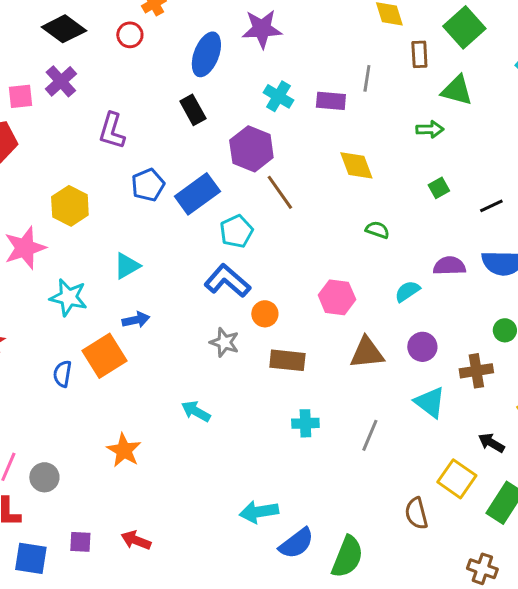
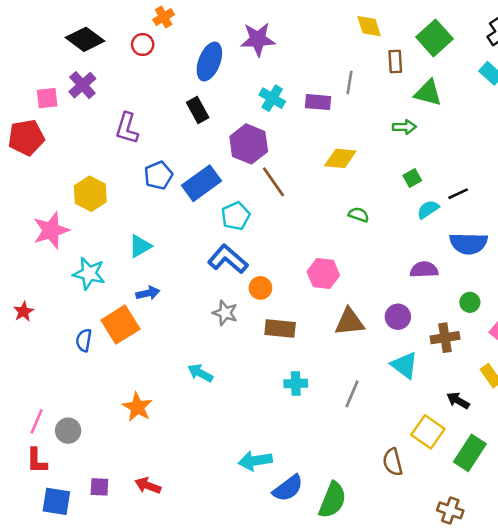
yellow diamond: (356, 165) -> (340, 158), turned -64
purple semicircle: (449, 266) -> (424, 270), moved
cyan semicircle: (407, 291) -> (428, 209), moved

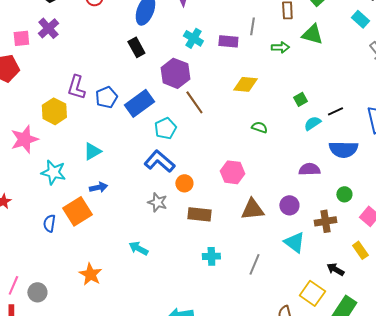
green arrow: (404, 127) -> (280, 47), moved
purple L-shape: (127, 128) -> (76, 87), moved

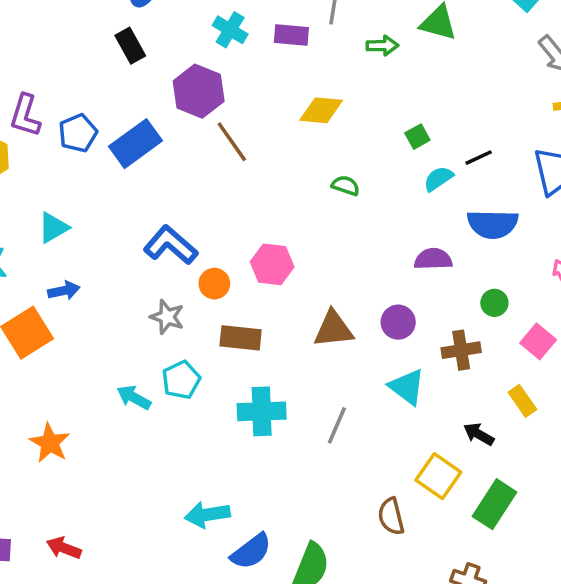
cyan pentagon: (165, 128) -> (181, 380), moved
pink hexagon: (232, 172) -> (272, 264), moved
cyan cross: (211, 256) -> (262, 411), size x1.5

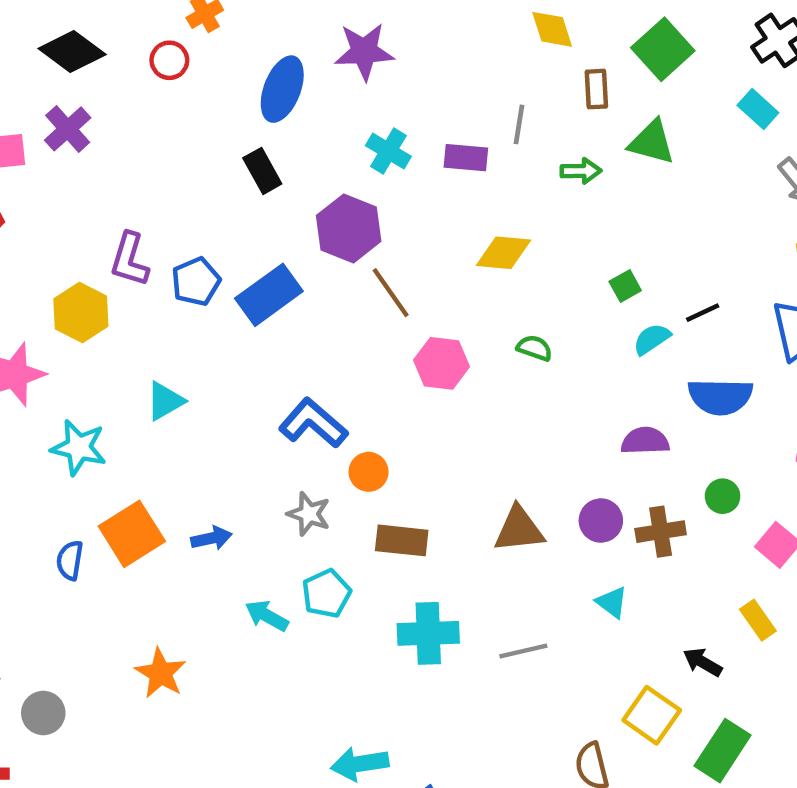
pink hexagon: (272, 264) -> (442, 363), moved
blue arrow: (64, 291) -> (211, 538), moved
brown cross: (461, 350) -> (661, 532), moved
cyan triangle: (407, 387) -> (612, 602), size x0.7
gray line: (337, 425) -> (523, 651), turned 54

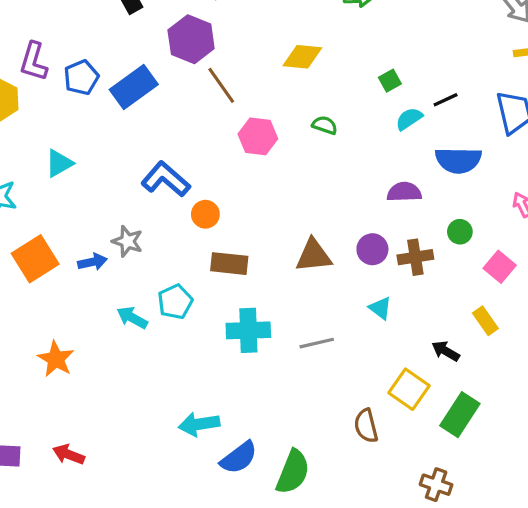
gray star: (309, 514) -> (127, 241), moved

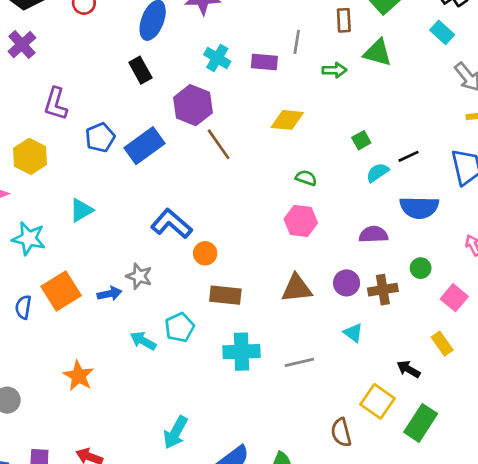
purple L-shape: (34, 62) -> (56, 104), moved
pink hexagon: (258, 136) -> (301, 221), moved
cyan arrow: (199, 424) -> (175, 432), moved, turned -52

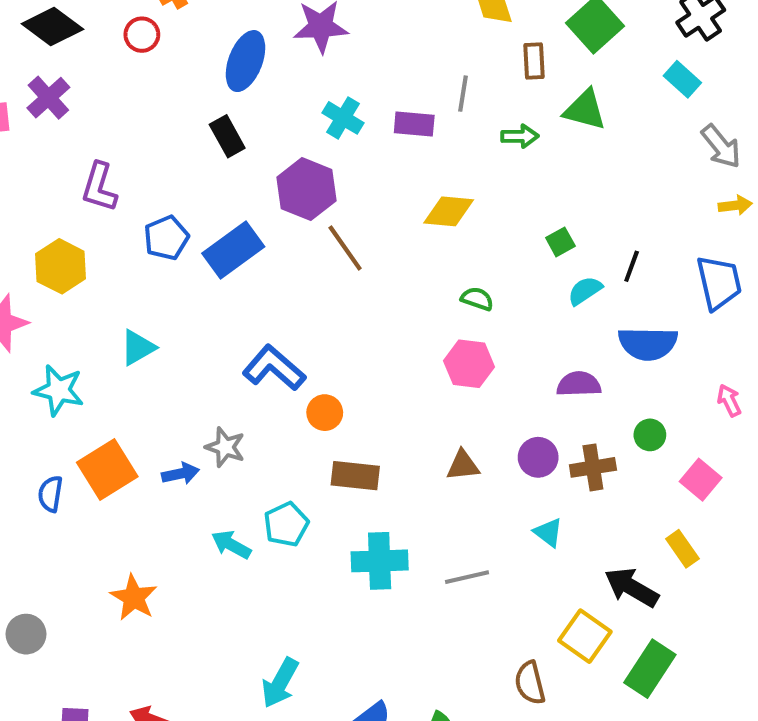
black line: (408, 156) -> (632, 266), turned -45
brown triangle: (297, 288) -> (463, 465), size x0.7
black arrow: (408, 369) -> (632, 587), size x1.5

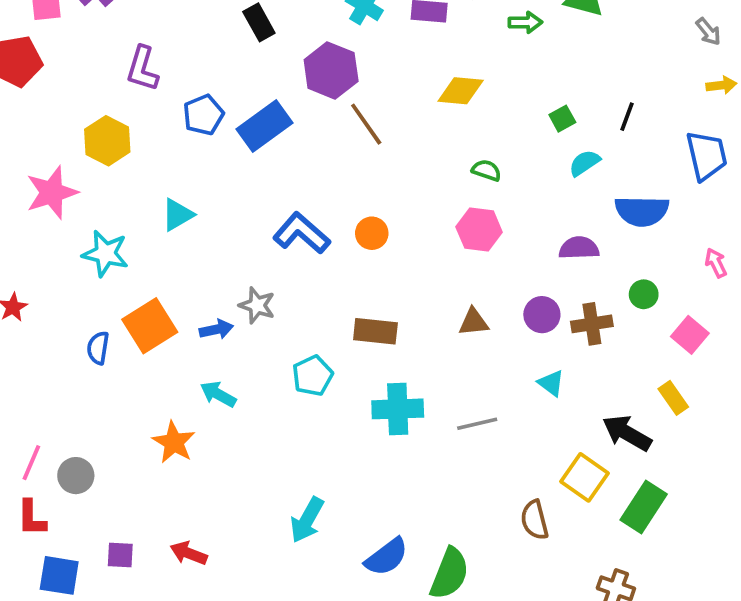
gray arrow: (721, 146) -> (708, 32), size x0.7
black line: (632, 266) -> (627, 117), moved
orange circle: (325, 413) -> (372, 233), moved
cyan arrow: (231, 545) -> (218, 394), moved

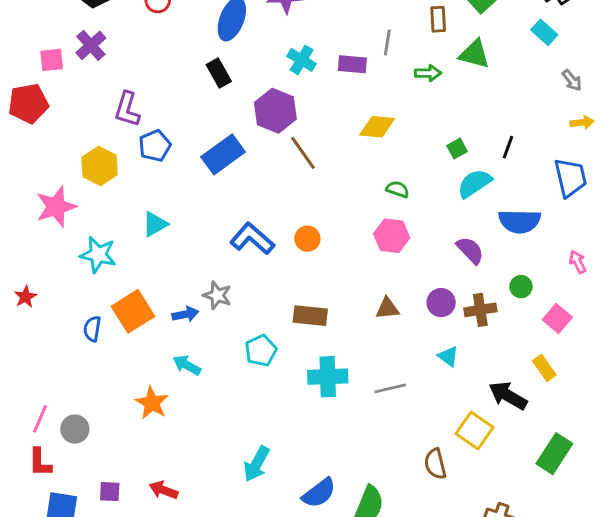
blue pentagon: (203, 115) -> (155, 146), moved
cyan semicircle: (584, 163) -> (474, 183), size x1.4
purple semicircle: (579, 248) -> (470, 250), turned 48
green rectangle: (644, 507) -> (554, 454), moved

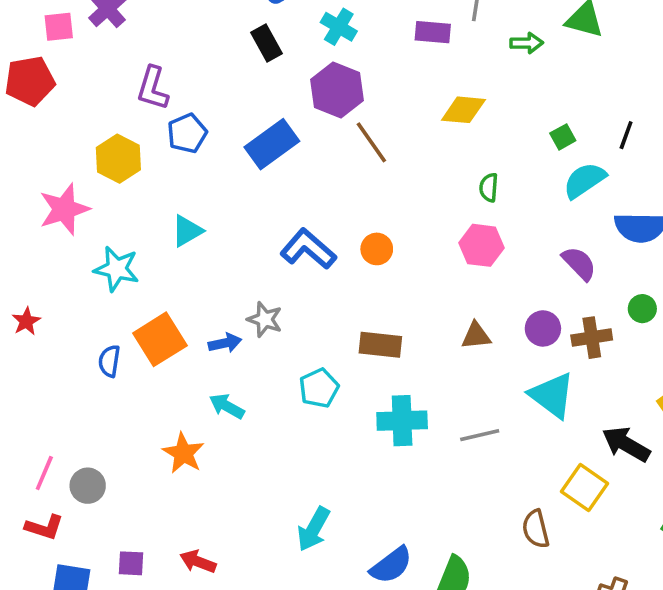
cyan cross: (302, 60) -> (339, 27), moved
green semicircle: (397, 189) -> (489, 188), turned -105
cyan triangle: (448, 356) -> (552, 395), size x1.8
red L-shape: (40, 462) -> (44, 527), turned -72

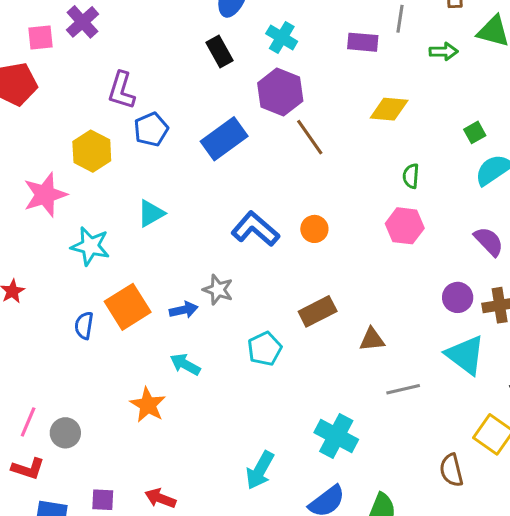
brown triangle: (476, 336) -> (372, 339), moved
brown rectangle: (380, 345) -> (318, 311), turned -33
cyan cross: (402, 421) -> (336, 436), moved, turned 30

